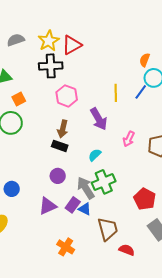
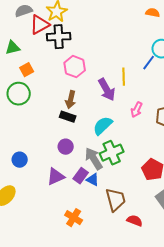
red triangle: (72, 45) -> (40, 25), moved
orange semicircle: (145, 60) -> (153, 13), moved, turned 80
yellow line: (116, 93) -> (124, 77), moved
cyan semicircle: (95, 155) -> (103, 126), size x1.5

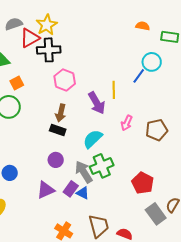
brown trapezoid: (116, 200) -> (99, 226), moved

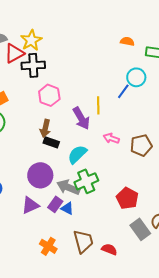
pink arrow: (127, 123) -> (111, 138), turned 84
black rectangle: (58, 130) -> (51, 142), moved
purple circle: (56, 160) -> (40, 175), size x1.6
gray arrow: (84, 172) -> (68, 187), turned -35

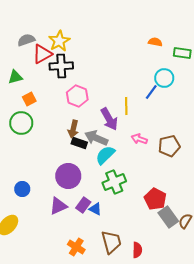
gray arrow: (68, 187) -> (96, 138), moved
gray rectangle: (140, 229) -> (168, 217), moved
red semicircle: (109, 249) -> (137, 250), turned 70

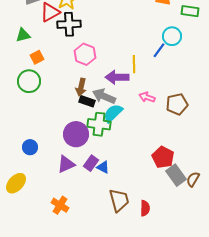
purple arrow: (109, 119) -> (117, 77), turned 120
green cross: (114, 182) -> (99, 124), moved, turned 30
orange cross: (76, 247) -> (60, 205), moved

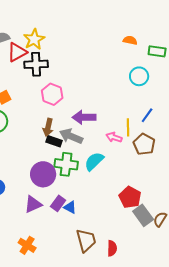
blue line: (159, 50) -> (147, 115), moved
yellow line: (134, 64) -> (128, 127), moved
brown pentagon: (177, 104) -> (144, 144), turned -30
cyan semicircle: (113, 113) -> (94, 161), moved

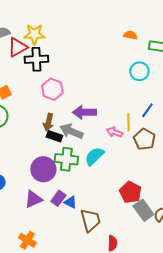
yellow star: (34, 39) -> (34, 34), turned 30
brown trapezoid: (86, 240) -> (90, 220), moved

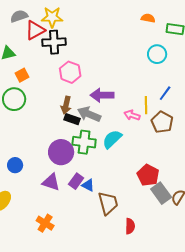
purple triangle: (33, 199) -> (51, 182), turned 42

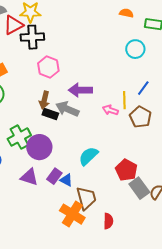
cyan semicircle: (112, 139) -> (88, 156), moved
green cross: (84, 142) -> (19, 137), moved, turned -35
orange cross: (45, 223) -> (72, 214), moved, size x1.4

